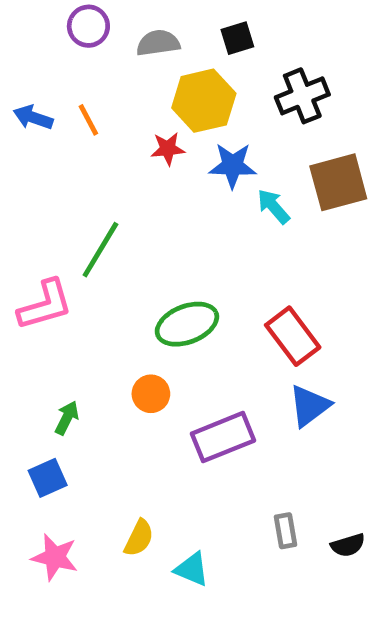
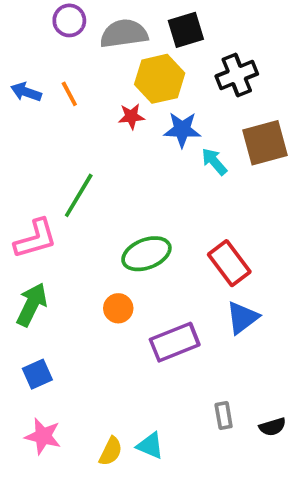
black square: (237, 38) -> (186, 30), size x1.4
gray semicircle: (158, 43) -> (124, 34), size x1.4
green arrow: (67, 418) -> (32, 305), moved, size x1.6
yellow semicircle: (139, 538) -> (111, 451), moved

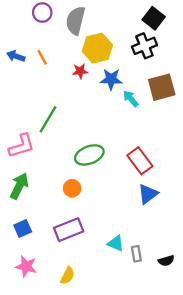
black square: (186, 30) -> (154, 18), moved, turned -35
gray semicircle: (124, 34) -> (76, 21), turned -68
purple rectangle: (175, 342) -> (69, 230), moved
cyan triangle: (150, 446) -> (116, 243), moved

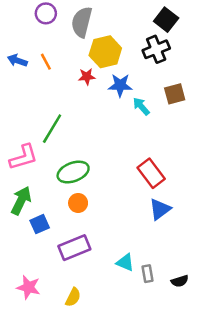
brown square: (162, 87) -> (175, 94), size x0.7
green ellipse: (89, 155) -> (73, 172), moved
blue square: (23, 228) -> (40, 224), moved

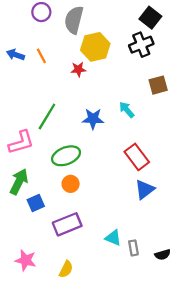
blue star: (120, 85) -> (93, 119), moved
cyan arrow: (141, 106) -> (127, 110), moved

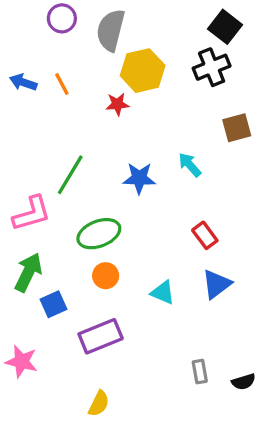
red rectangle: (137, 157) -> (205, 235), size x0.7
cyan triangle: (113, 238) -> (163, 293), moved
pink star: (26, 260) -> (22, 361), moved

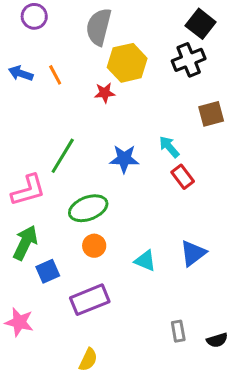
purple circle: (62, 18) -> (34, 16), moved
red rectangle: (205, 235) -> (183, 177), moved

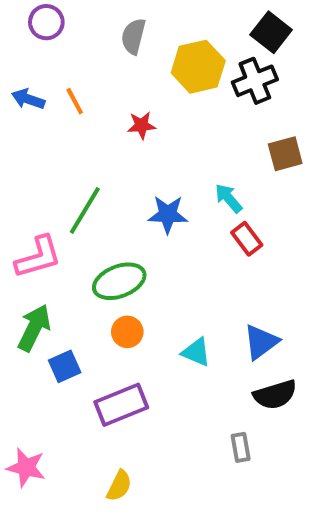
gray semicircle: (99, 27) -> (133, 36), size x0.7
yellow hexagon: (127, 63) -> (198, 67), moved
pink star: (19, 322) -> (26, 468), moved
black semicircle: (217, 340) -> (275, 395), moved, size x1.5

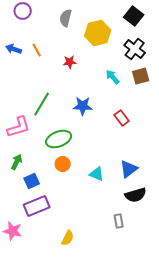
black cross: (255, 81) -> (135, 49), moved, turned -30
cyan arrow: (229, 198) -> (113, 77), moved
green arrow: (34, 328) -> (17, 162), size x0.7
purple rectangle: (121, 405) -> (37, 206), moved
yellow semicircle: (119, 486) -> (68, 238), moved

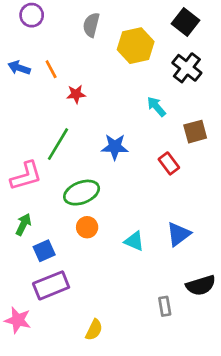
red star: (70, 62) -> (76, 94), moved
brown square: (141, 76) -> (195, 132), moved
black semicircle: (136, 195) -> (201, 285), moved

